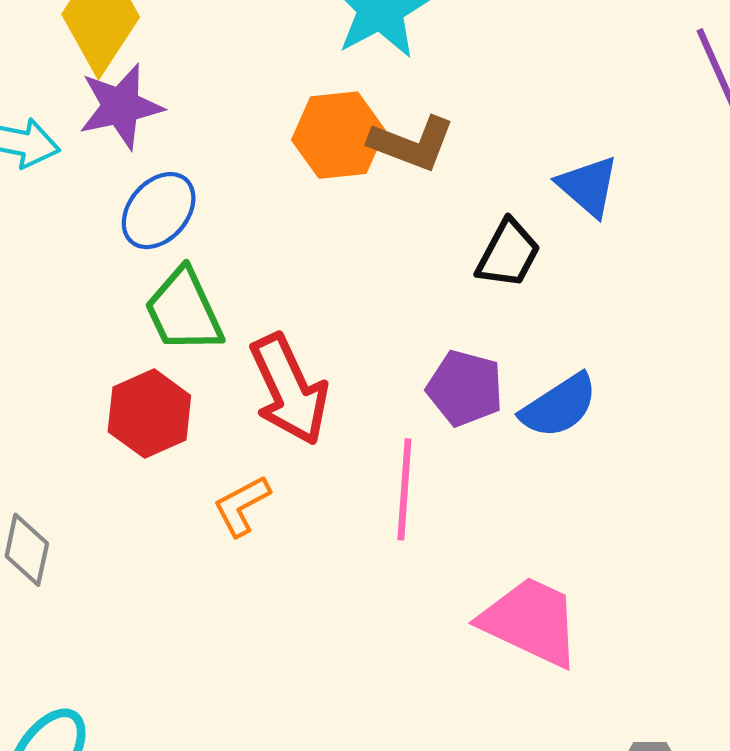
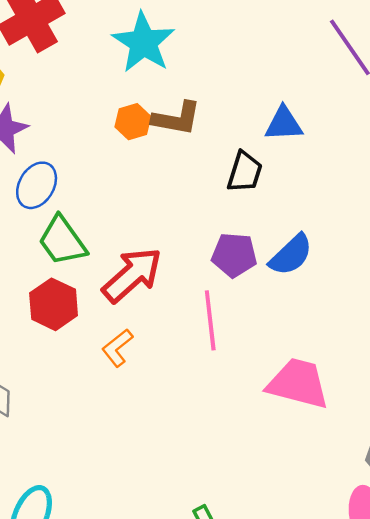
orange hexagon: (338, 135) -> (133, 122), size x0.7
blue triangle: (588, 186) -> (284, 124), turned -33
red arrow: (289, 389) -> (132, 275), turned -96

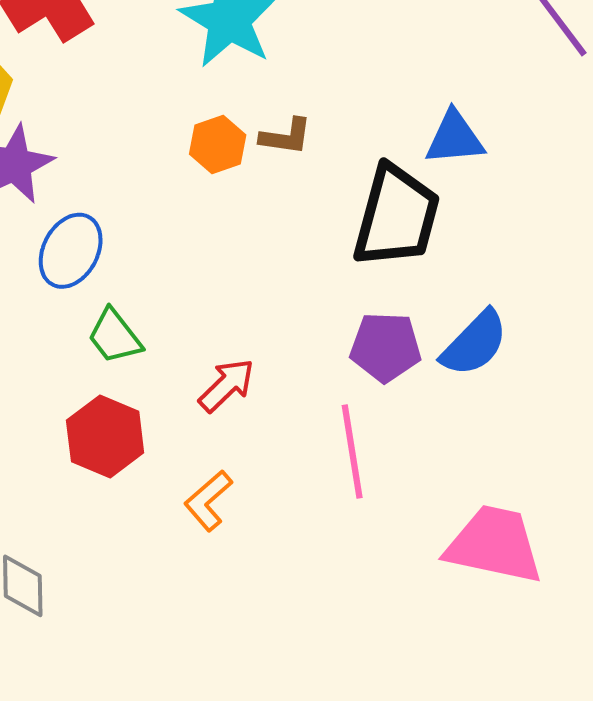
brown L-shape: (177, 118) -> (286, 136), size x0.7
black trapezoid: (245, 172) -> (396, 216), size x1.6
green trapezoid: (62, 241) -> (115, 336), size x0.7
red arrow: (132, 275) -> (226, 385), size x0.6

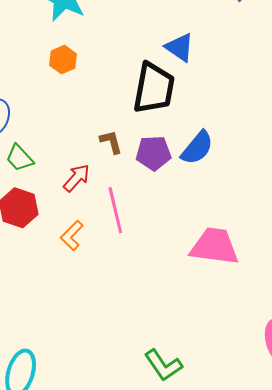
brown L-shape: (286, 136) -> (111, 142), moved, turned -108
blue triangle: (455, 138) -> (180, 47), turned 44
pink line: (352, 451) -> (115, 210), moved

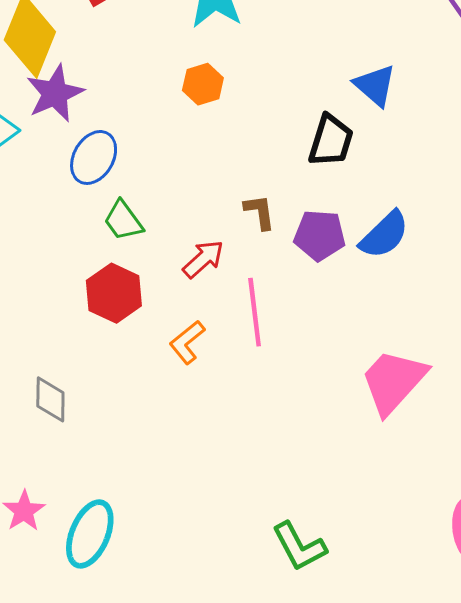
black trapezoid: (154, 88) -> (331, 141), size x0.7
pink trapezoid: (215, 246) -> (393, 381), turned -62

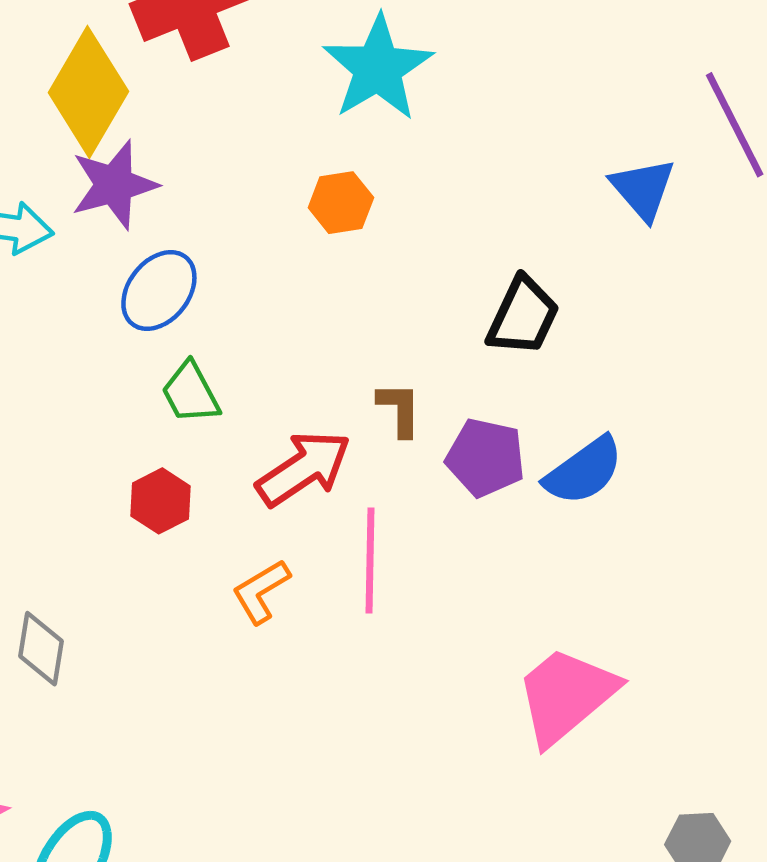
blue triangle: (375, 85) -> (643, 189), moved
red arrow: (203, 259) -> (304, 469), size x1.4
red hexagon: (114, 293) -> (160, 501), size x0.7

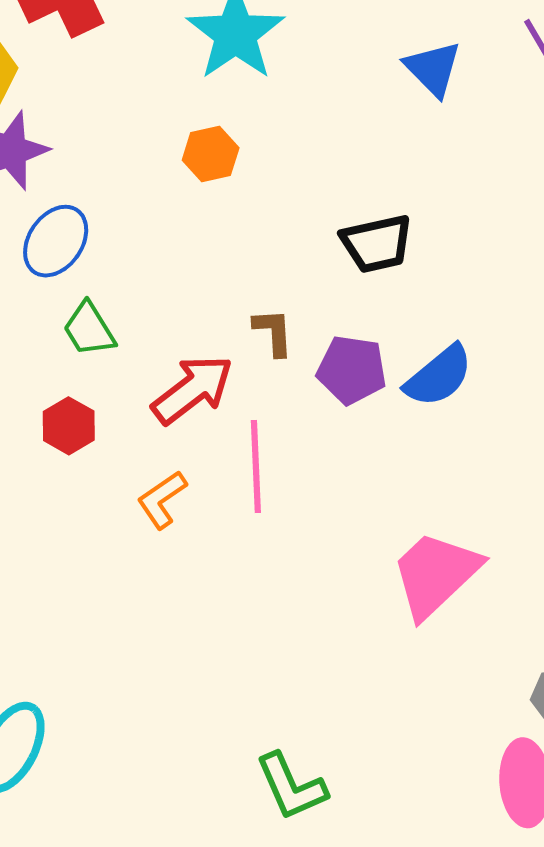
blue triangle: (643, 189) -> (433, 69), moved
black trapezoid: (523, 316) -> (377, 244), turned 56

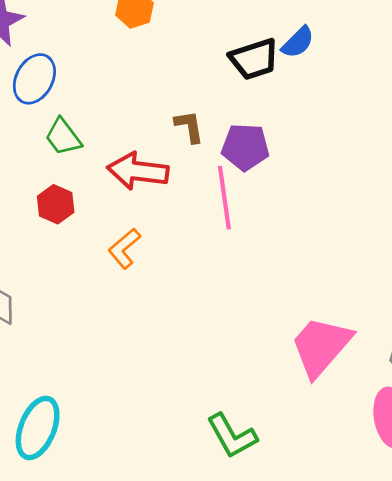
blue semicircle: (439, 376) -> (298, 42), moved, size x0.7
red arrow: (193, 389) -> (138, 171), turned -130
pink line: (256, 466) -> (224, 198), moved
pink trapezoid: (436, 574) -> (321, 346), moved

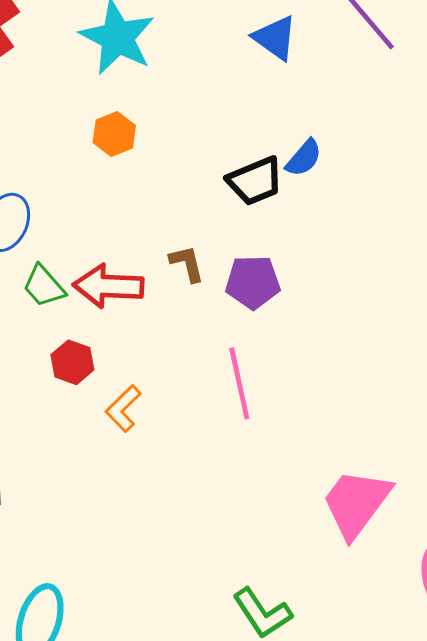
red arrow: (138, 171) -> (108, 286), moved
pink line: (224, 198) -> (239, 383), moved
red hexagon: (56, 204) -> (72, 362), moved

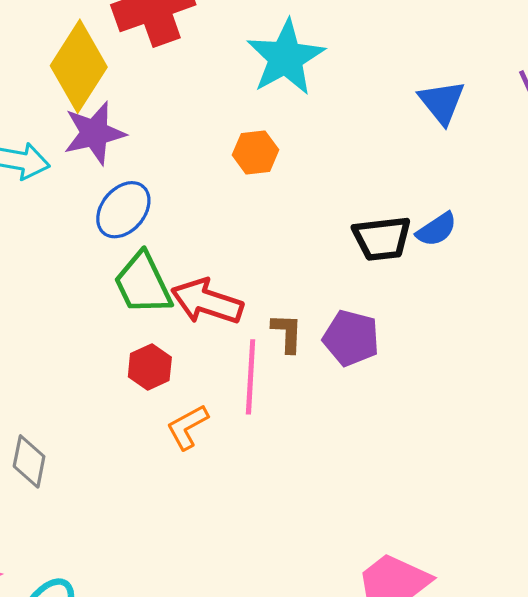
brown L-shape: (187, 263) -> (287, 333), moved
green trapezoid: (44, 286) -> (143, 284), size x1.4
pink line: (239, 383) -> (251, 377), moved

